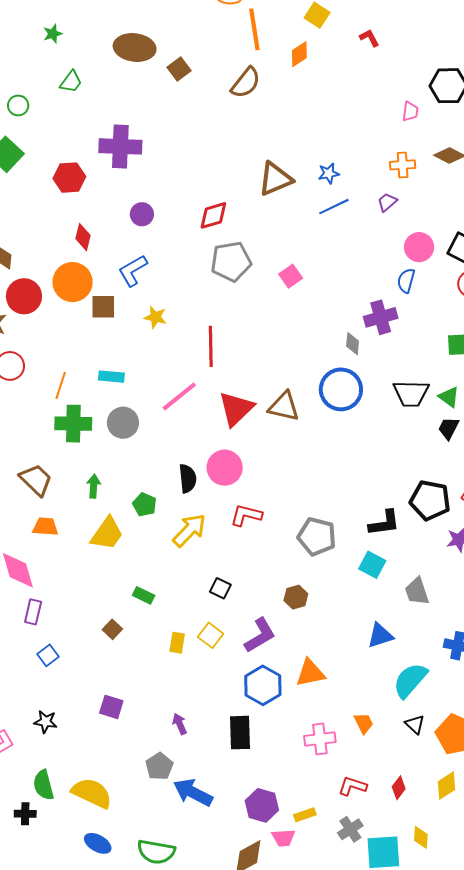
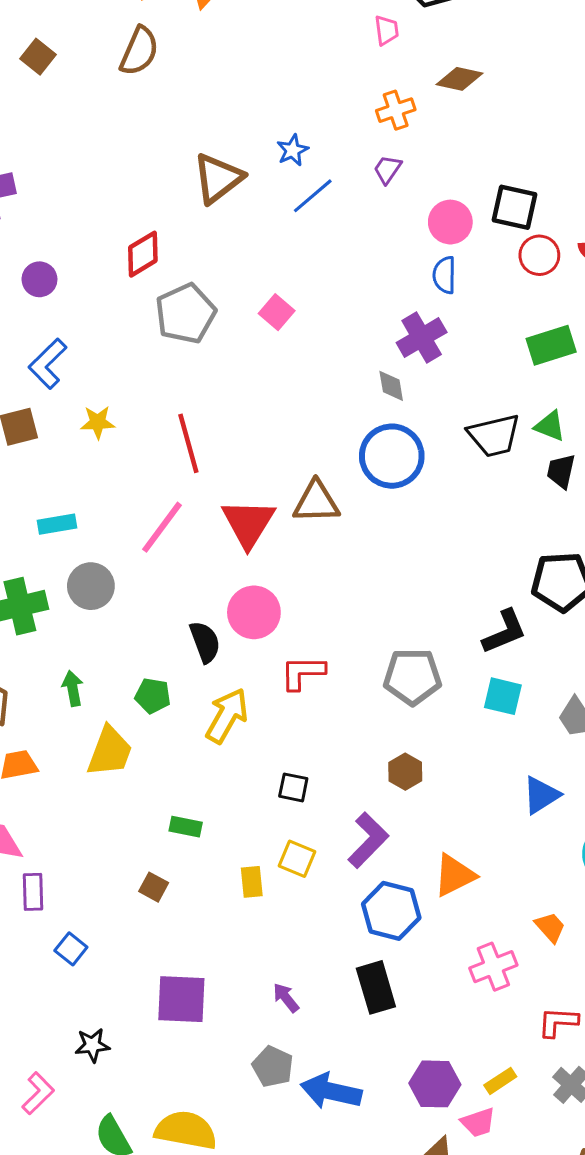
purple square: (111, 707) -> (181, 999), size x1.5

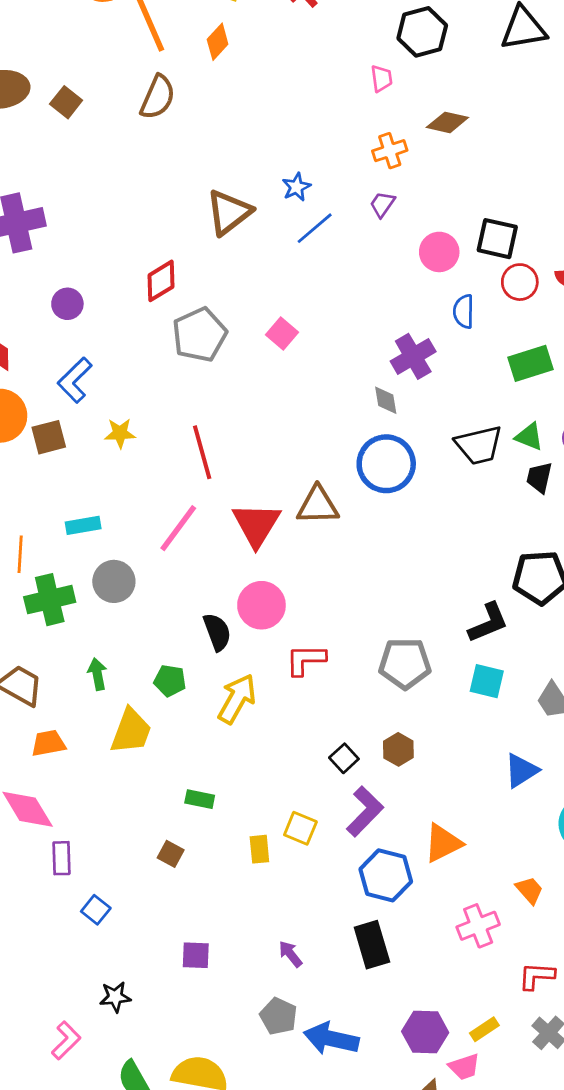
blue semicircle: (444, 275) -> (464, 311), moved
black square: (293, 787) -> (344, 758), moved, turned 36
purple square: (181, 999) -> (196, 955), size x0.6

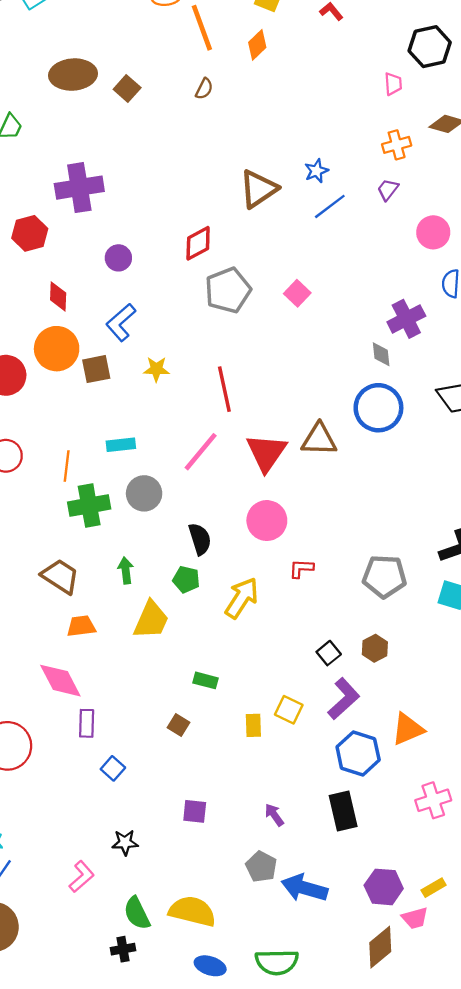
brown semicircle: (158, 97) -> (204, 89), size x0.6
black semicircle: (217, 632) -> (200, 539), moved
red L-shape: (306, 660) -> (301, 568), size x0.7

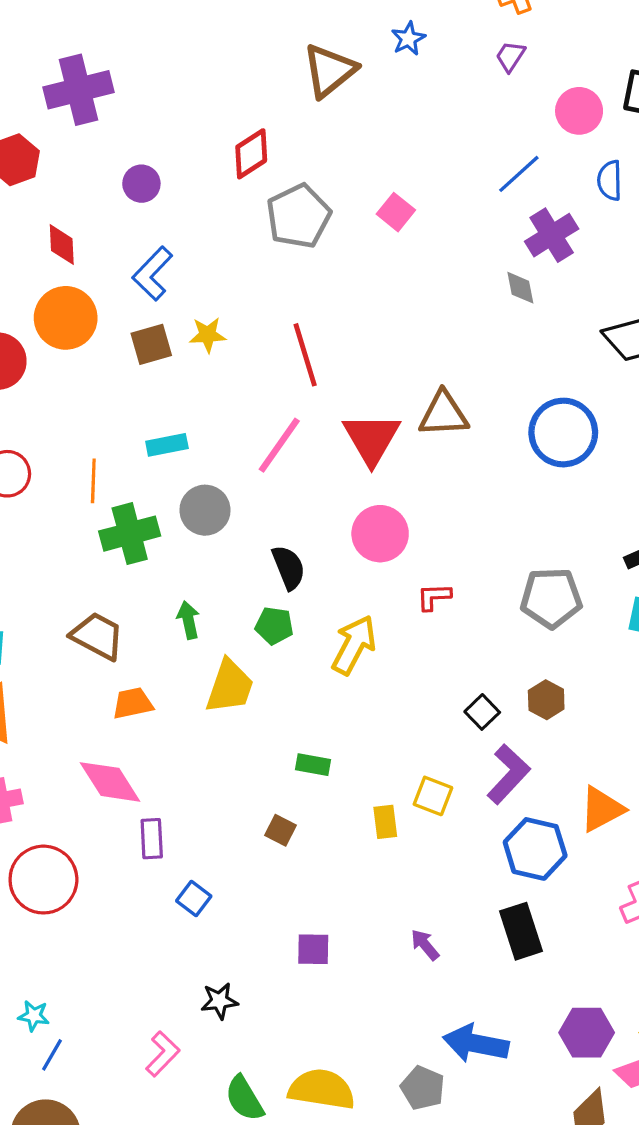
blue line: (330, 206) -> (519, 174), moved
brown square: (96, 369) -> (151, 344), moved
blue circle: (378, 408) -> (563, 433), moved
gray pentagon: (261, 867) -> (423, 1088), moved

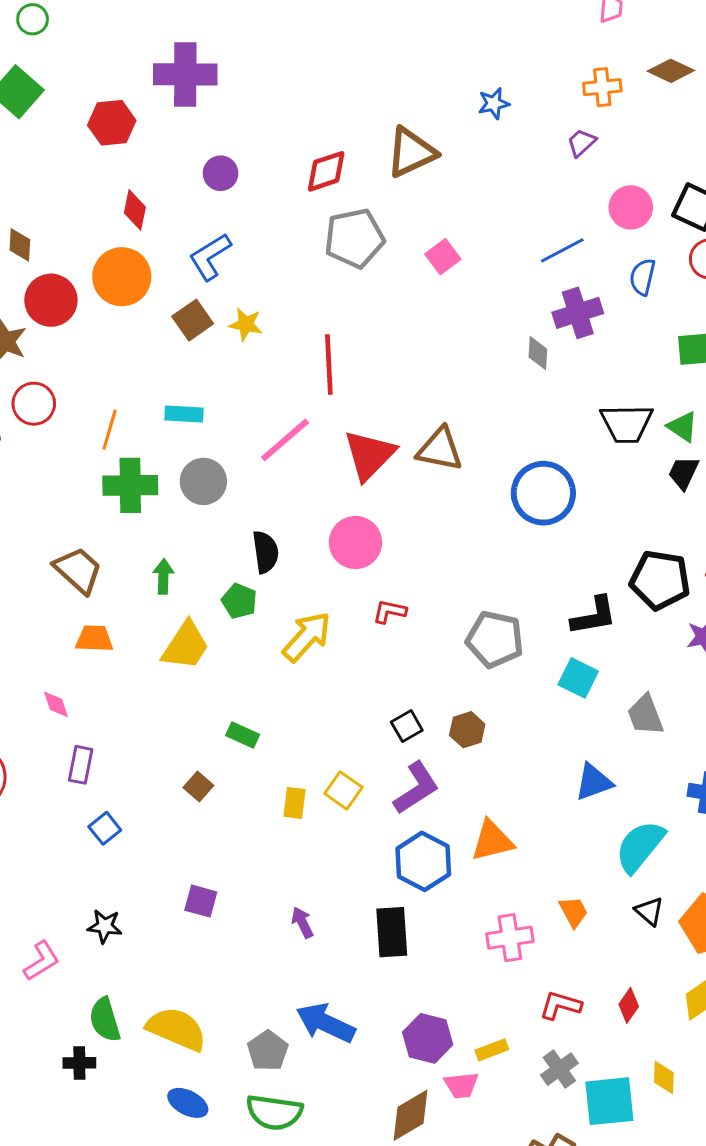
brown triangle: (329, 71) -> (411, 152), moved
brown square: (151, 344) -> (193, 320), turned -33
pink diamond: (110, 782) -> (56, 704), size x0.5

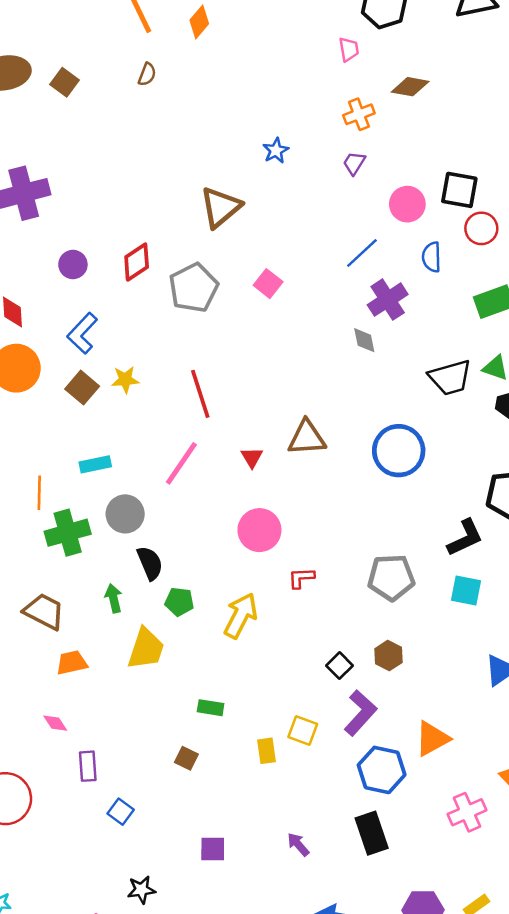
red diamond: (326, 171) -> (137, 262), moved
red triangle: (369, 455) -> (252, 457), size x0.5
black semicircle: (265, 552) -> (150, 563), moved

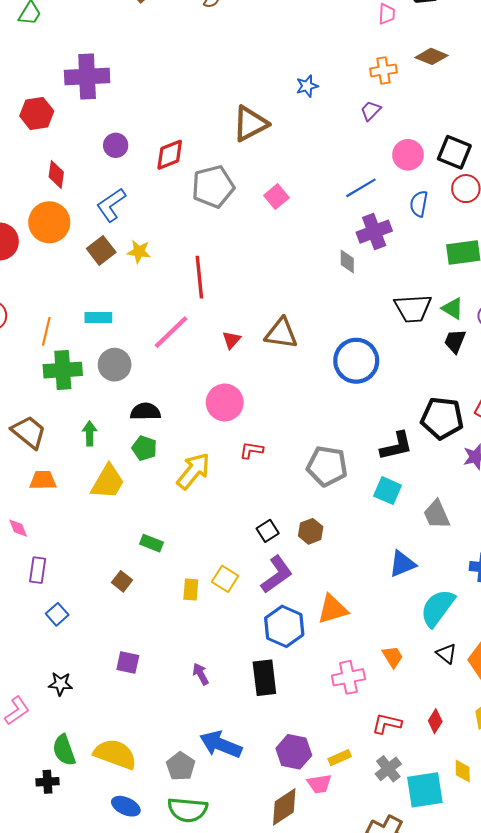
black semicircle: (150, 563) -> (145, 412), moved, turned -80

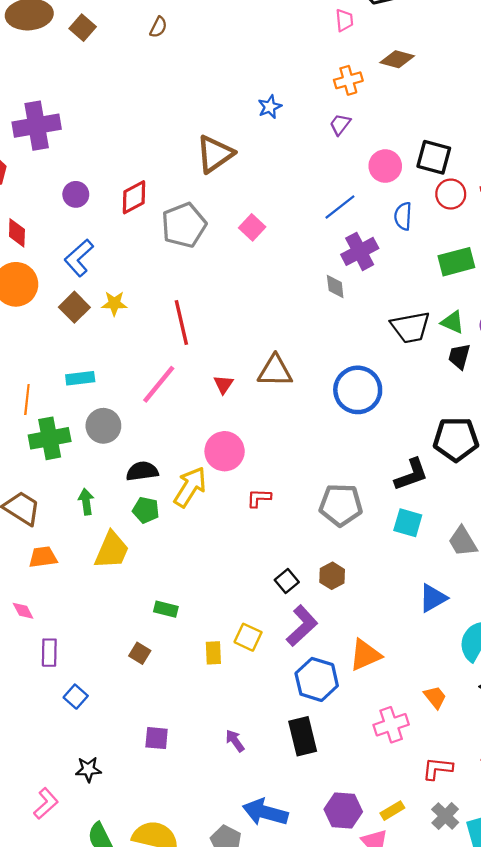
yellow arrow: (193, 471) -> (190, 487), moved

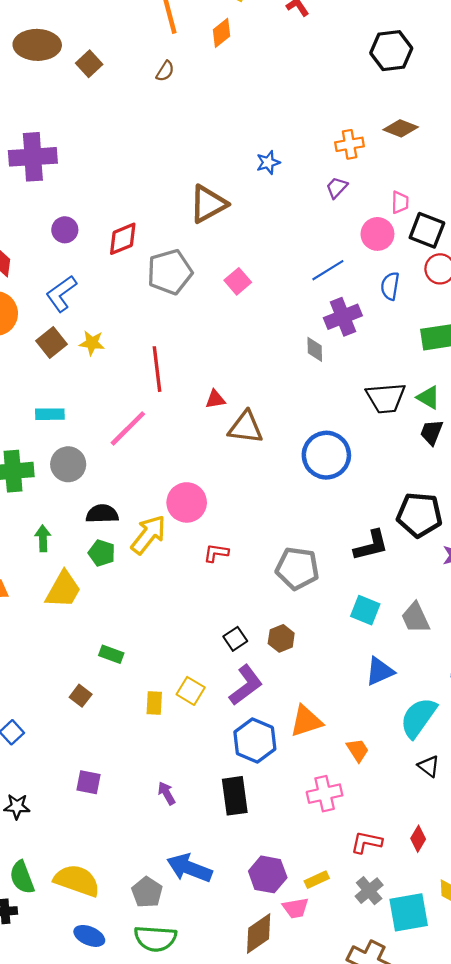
pink trapezoid: (344, 20) -> (400, 202), moved
red triangle: (223, 384) -> (215, 399), moved, turned 40
cyan square: (408, 523) -> (365, 610), moved
orange trapezoid: (435, 697) -> (358, 750), moved

